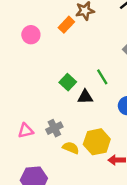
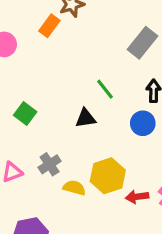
green square: (68, 82) -> (25, 114), moved

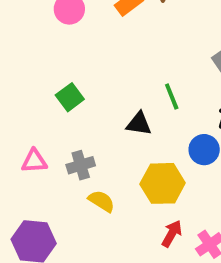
yellow hexagon: (108, 176) -> (163, 183), moved
red arrow: (137, 197) -> (172, 234), turned 110

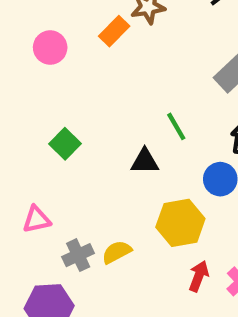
gray cross: (81, 165) -> (78, 255), moved
yellow semicircle: (102, 201) -> (117, 252), turned -52

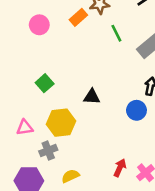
green line: (176, 126) -> (116, 33), moved
yellow hexagon: (180, 223) -> (61, 123), moved
yellow semicircle: (117, 252) -> (70, 176), moved

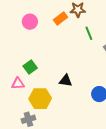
pink triangle: (25, 128) -> (18, 84), moved

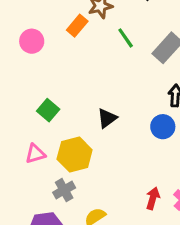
black triangle: (66, 81) -> (107, 118), turned -32
pink triangle: (18, 84) -> (35, 154), moved

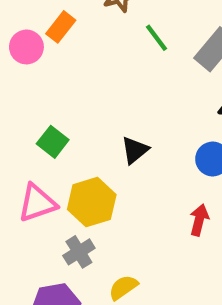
orange rectangle: (77, 26) -> (61, 27), moved
pink triangle: (35, 154) -> (37, 203), size x1.4
red arrow: (153, 198) -> (199, 220), moved

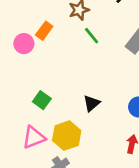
green line: (156, 38) -> (92, 36), moved

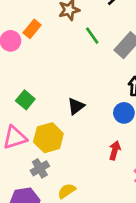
green line: (92, 36) -> (92, 36), moved

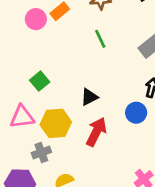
green line: (92, 36) -> (100, 39), moved
red arrow: (115, 150) -> (96, 132), moved, size x1.5

